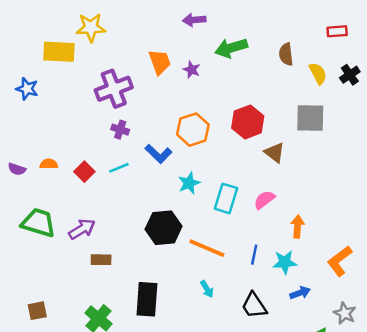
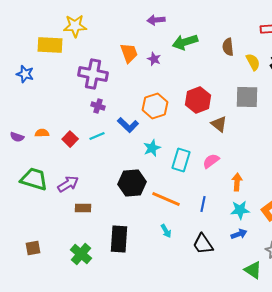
purple cross: (114, 89) -> (93, 74), turned 32
cyan star: (285, 262) -> (240, 210), moved

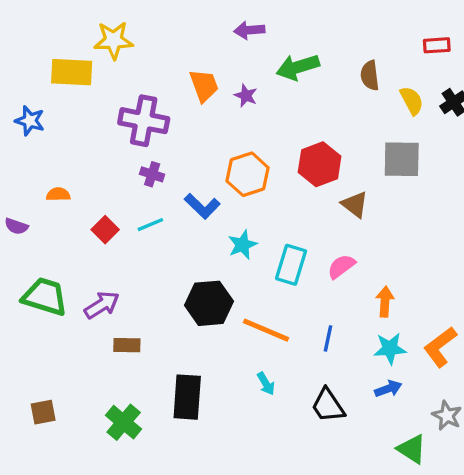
orange semicircle: (42, 133) -> (58, 194), moved

